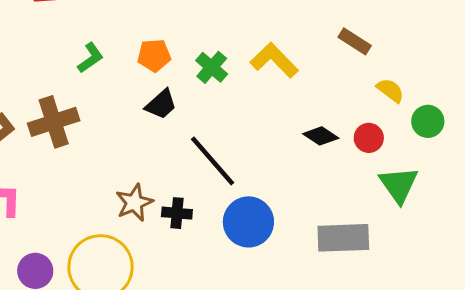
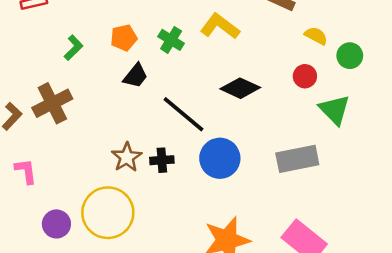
black diamond: (321, 136) -> (240, 88), moved, size x1.4

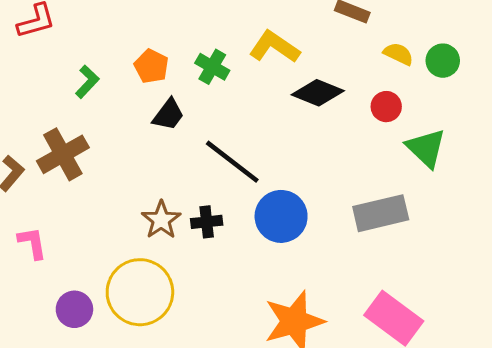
orange pentagon: (124, 38) -> (151, 66), turned -30
green circle: (350, 56) -> (443, 61), moved
black diamond: (240, 88) -> (318, 93), moved

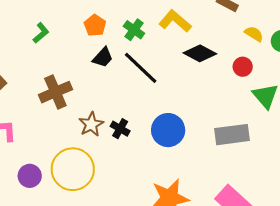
green L-shape: (87, 82) -> (41, 33), moved
brown cross: (63, 154) -> (55, 92), moved
black line: (232, 162) -> (141, 68), moved
black cross: (207, 222) -> (120, 129), turned 30

